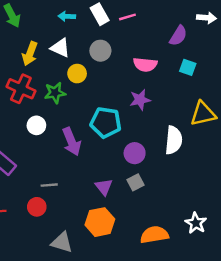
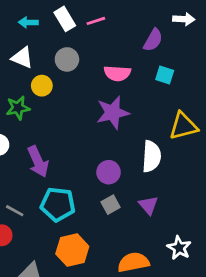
purple star: (140, 100) -> (113, 113), size x1.4
cyan pentagon: (106, 122) -> (58, 204), moved
gray line: (49, 185) -> (15, 211), turned 35
purple triangle: (104, 187) -> (148, 205), moved

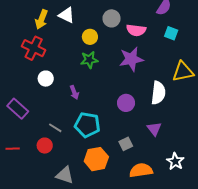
gray circle: (67, 59) -> (112, 18), moved
yellow circle: (42, 86) -> (90, 37), moved
green star: (18, 108) -> (89, 60), moved
purple arrow: (38, 162) -> (74, 92), size x0.6
gray square: (111, 205) -> (126, 144), moved

